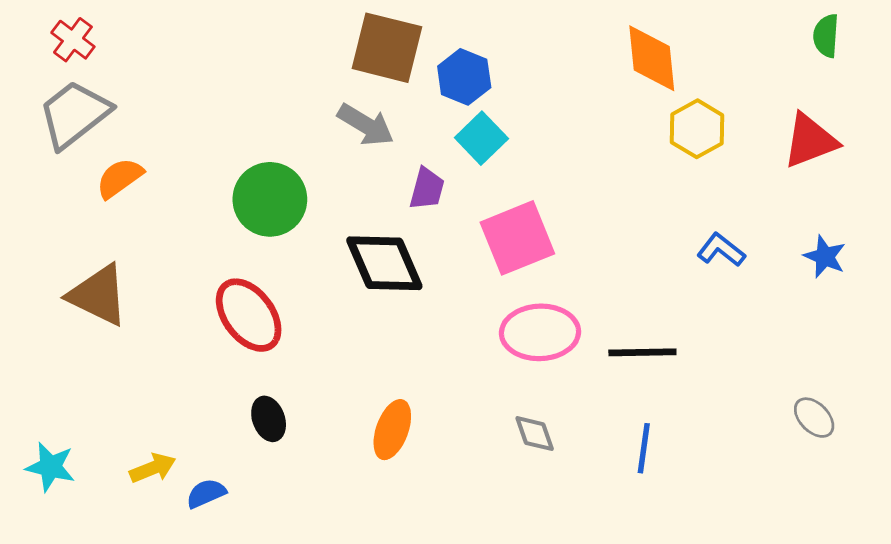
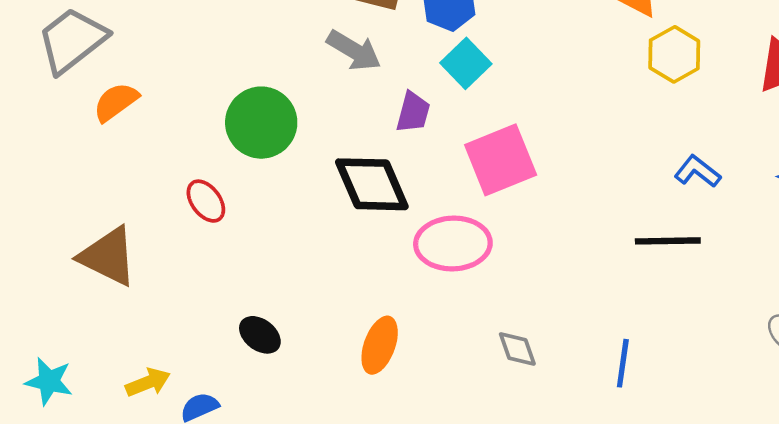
brown triangle: (98, 295) -> (108, 256), moved
red ellipse: (249, 315) -> (206, 201), moved, size x0.6
pink ellipse: (540, 332) -> (453, 244), moved
black line: (642, 352) -> (668, 241), moved
black ellipse: (269, 419) -> (260, 335), turned -33

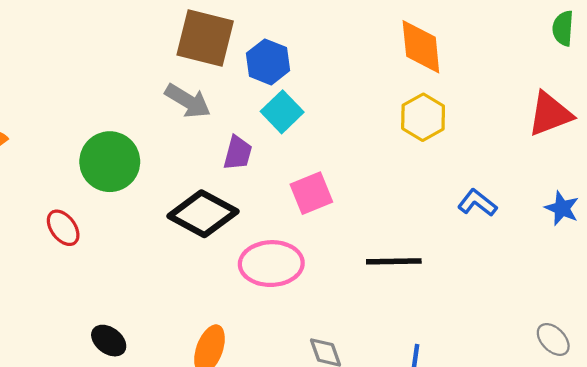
yellow hexagon: (674, 54) -> (423, 117), moved
pink square: (501, 160) -> (311, 193), size x0.7
black diamond: (372, 184) -> (203, 214), turned -38
black line: (668, 241) -> (394, 261), moved

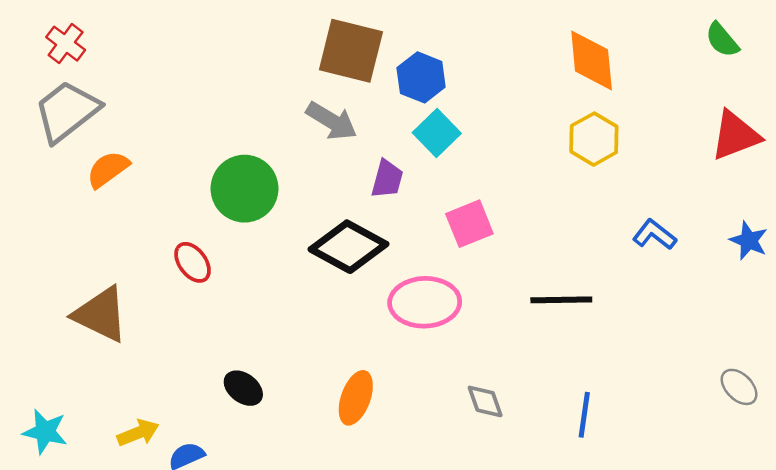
green semicircle: (563, 28) -> (722, 40), moved, turned -44

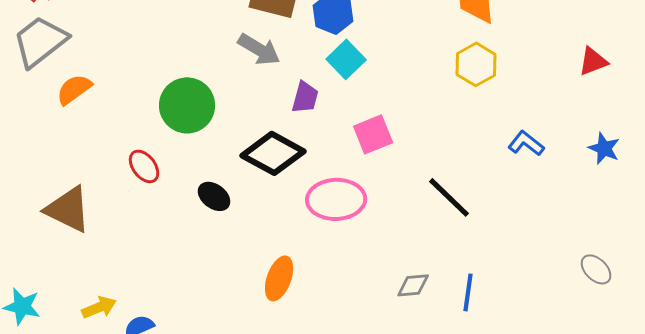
red triangle: (735, 135) -> (593, 61), size x0.7
black line: (561, 300) -> (449, 197), turned 45
black ellipse: (243, 388) -> (214, 196), moved
gray diamond: (485, 401) -> (413, 285), moved, turned -76

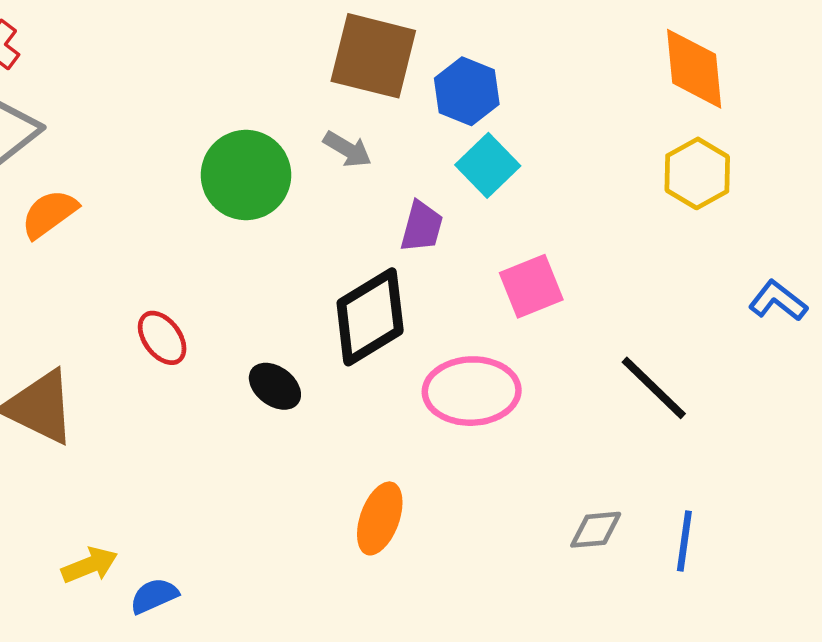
gray arrow: (259, 49) -> (347, 149), size x0.7
green circle: (187, 105) -> (246, 175), moved
black diamond: (273, 153) -> (370, 317), turned -60

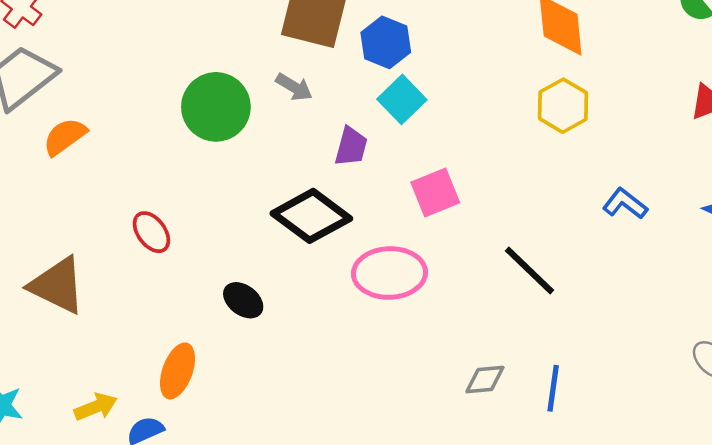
black diamond: (370, 317) -> (311, 216), turned 68
black ellipse: (275, 386) -> (243, 300), moved
orange ellipse: (380, 518) -> (178, 371), moved

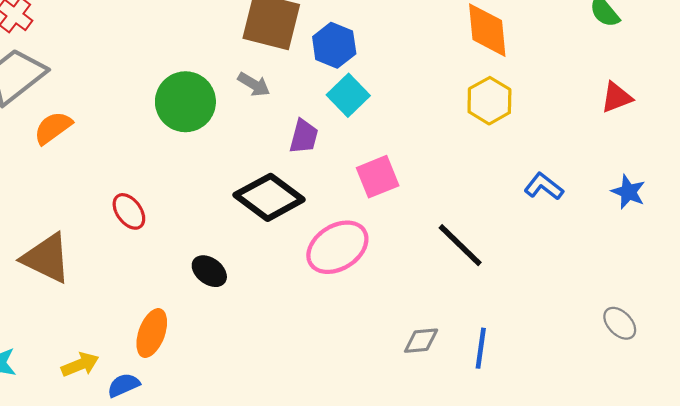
pink ellipse: (389, 273) -> (337, 247), turned -30

